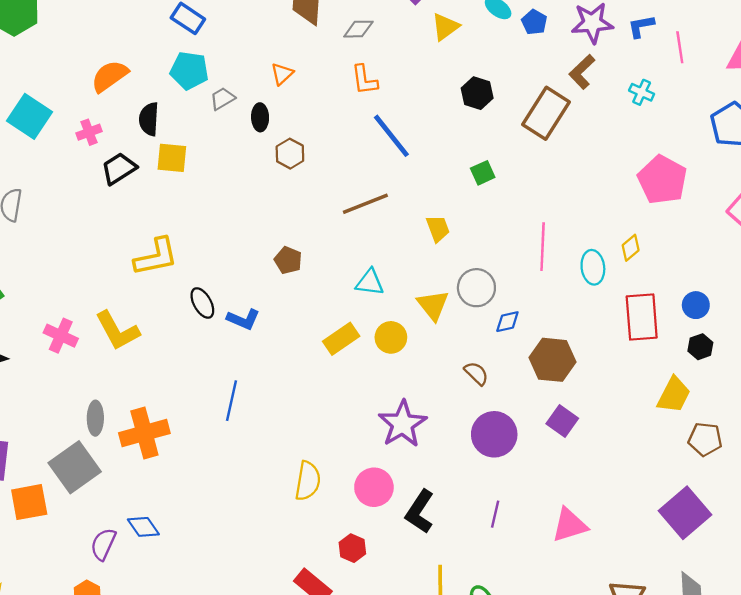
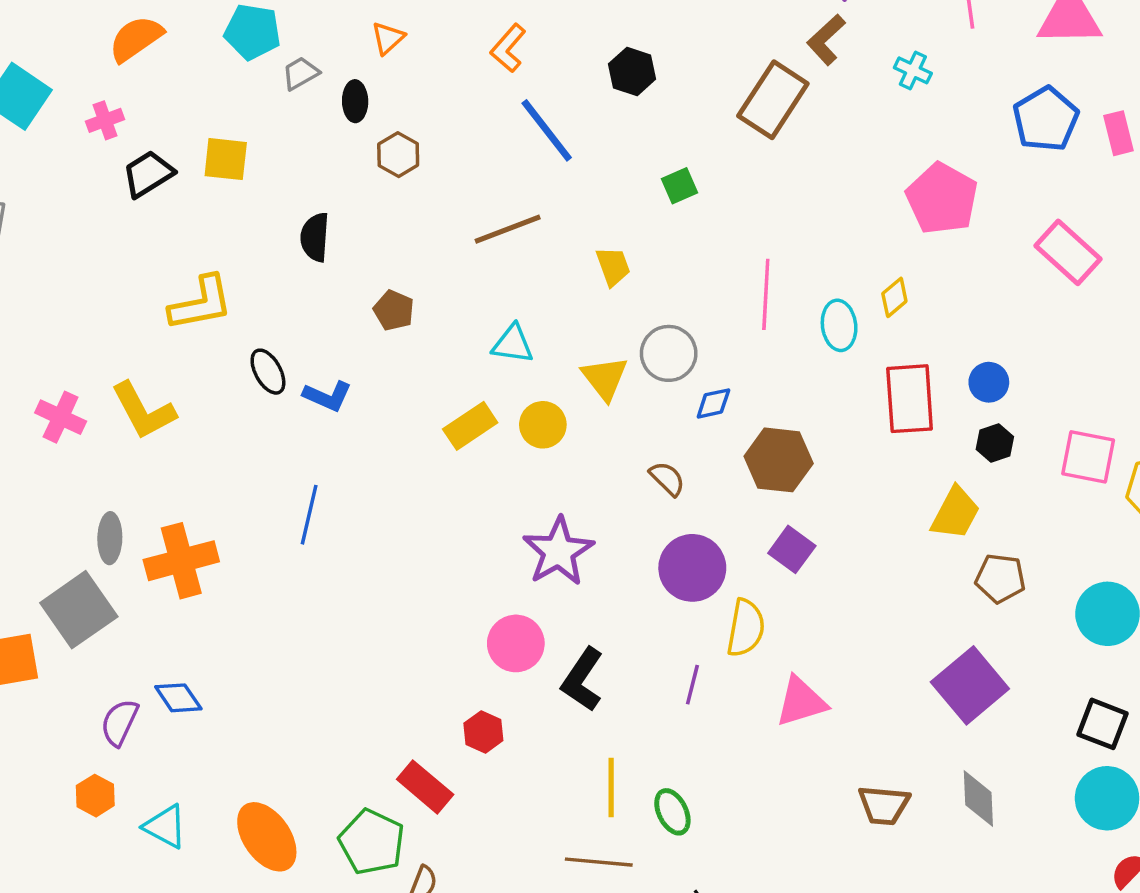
orange L-shape: (364, 80) -> (508, 48), turned 48
black hexagon: (477, 93) -> (632, 71), moved
black semicircle: (149, 119) -> (315, 237), moved
yellow semicircle: (308, 481) -> (746, 628), moved

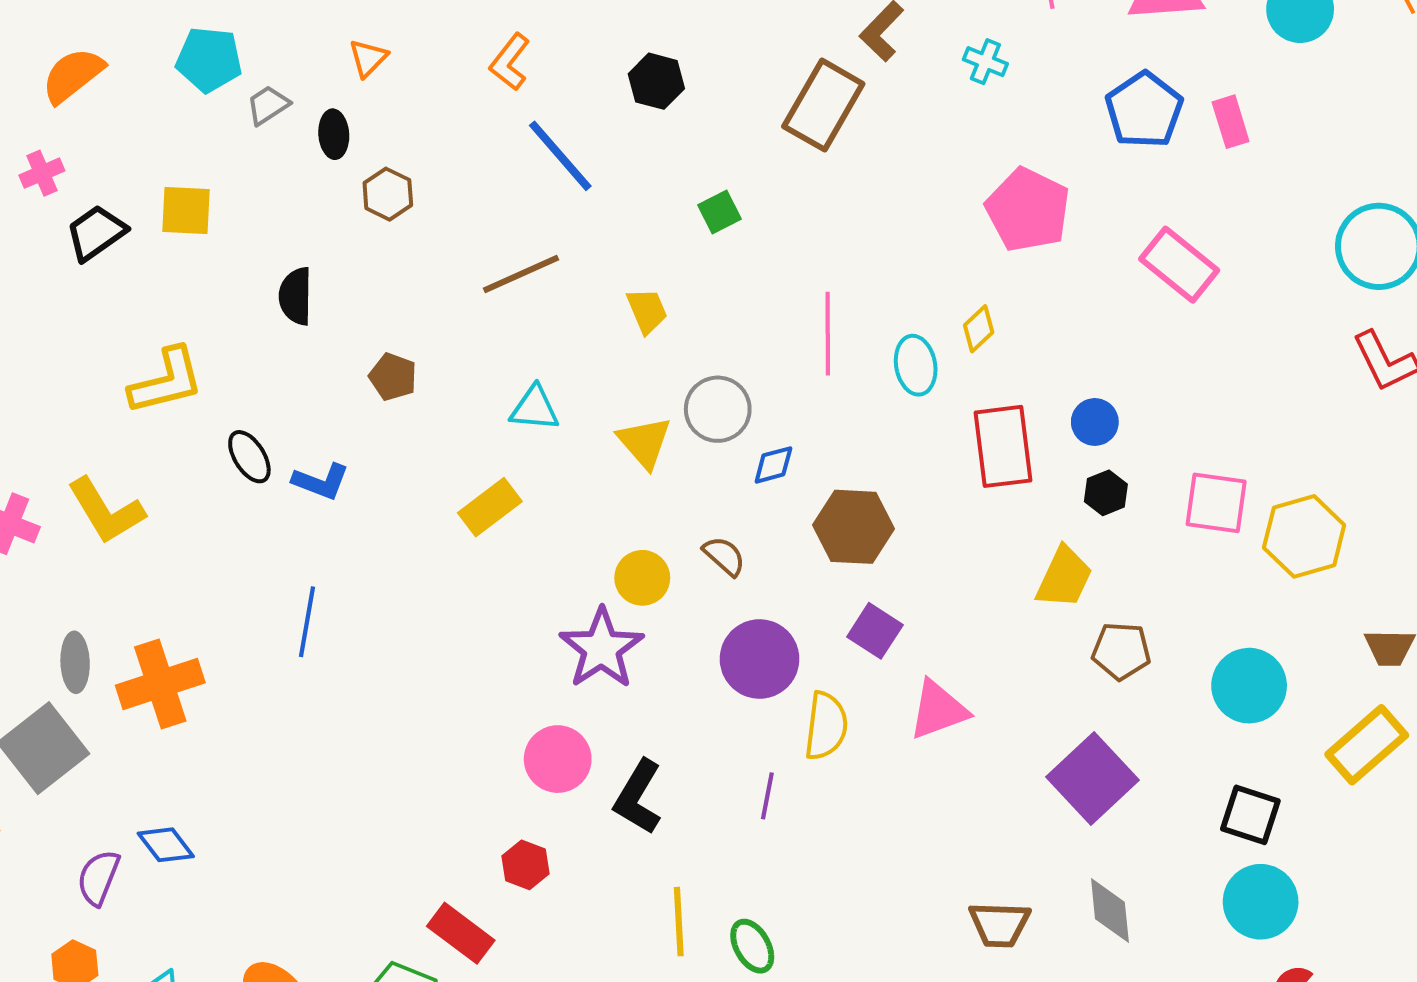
yellow circle: (543, 425) -> (642, 578), moved
pink triangle: (801, 702) -> (938, 710), moved

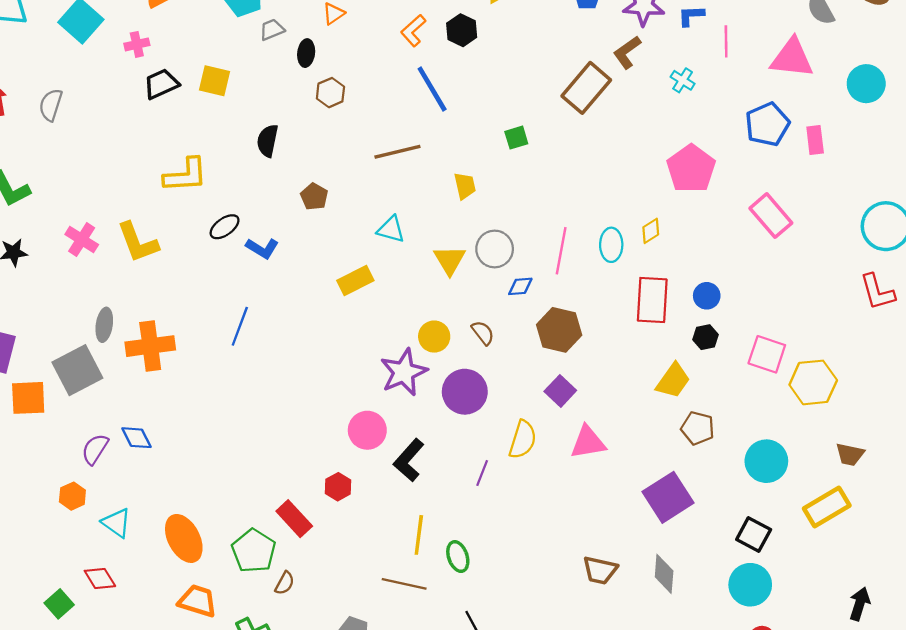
black hexagon: (656, 81) -> (462, 30), moved
pink line: (828, 334) -> (561, 251), moved
black ellipse: (249, 457) -> (225, 227), turned 76
purple circle: (760, 659) -> (465, 392), moved

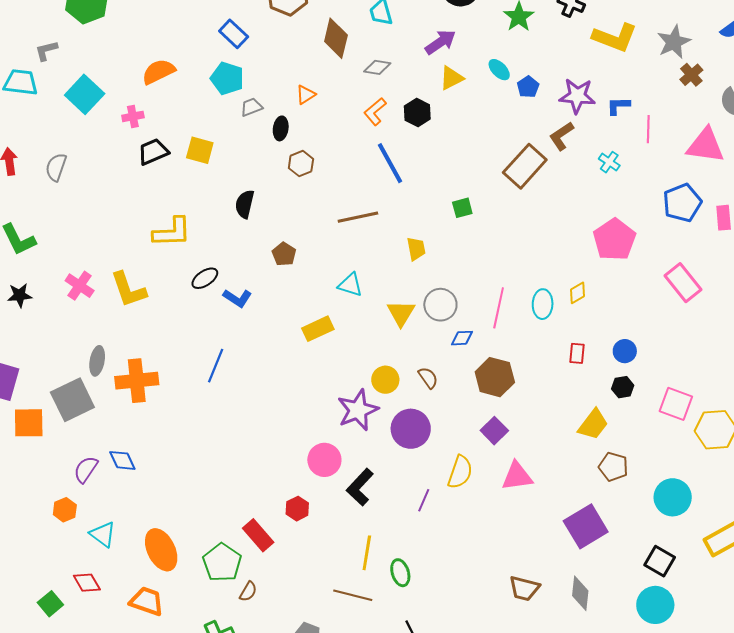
red rectangle: (652, 300) -> (577, 353), size x0.5
orange trapezoid: (198, 601) -> (147, 601), moved

